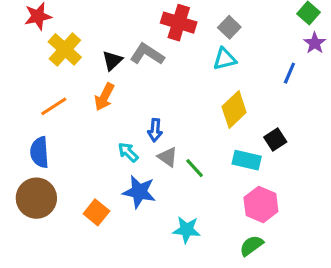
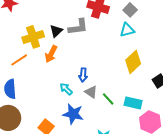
yellow cross: (65, 49) -> (33, 37), moved, turned 30
gray L-shape: (147, 54) -> (78, 27), turned 140
cyan rectangle: (247, 160) -> (133, 103), moved

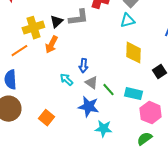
yellow diamond: (133, 62) -> (134, 53), turned -45
blue star: (73, 114) -> (89, 107), moved

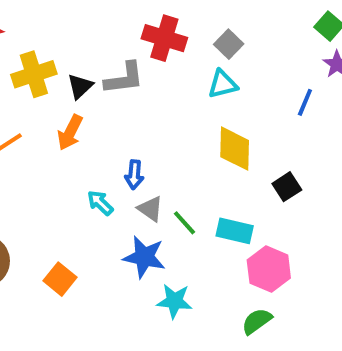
yellow cross: (33, 28) -> (34, 74), moved

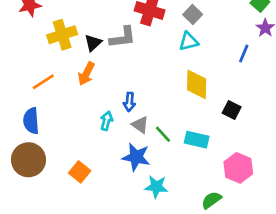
black square: (287, 187) -> (232, 110), turned -30
cyan arrow: (100, 203) -> (106, 121), turned 60
pink hexagon: (269, 269) -> (238, 168), moved

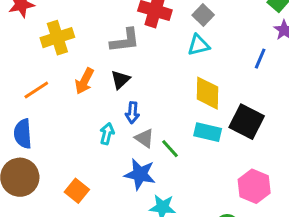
black triangle: (93, 43) -> (120, 80), moved
black square: (232, 110) -> (247, 122), size x1.6
cyan rectangle: (197, 140) -> (208, 132), moved

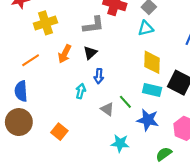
gray triangle: (144, 138) -> (107, 109), moved
blue star: (140, 174) -> (148, 120), moved

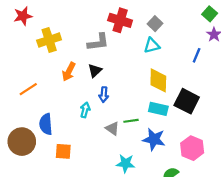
orange line: (31, 60) -> (28, 89), moved
blue semicircle: (21, 91) -> (46, 124), moved
green line: (125, 102) -> (131, 121), turned -56
orange square: (59, 132) -> (63, 151), turned -35

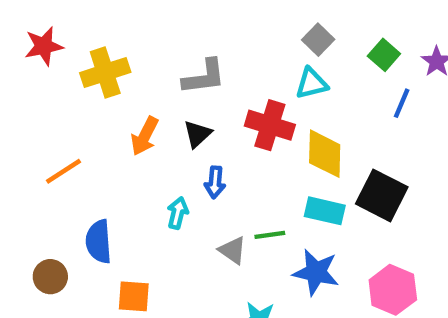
green square: (210, 14) -> (384, 55), moved
red star: (23, 16) -> (44, 46), moved
red cross: (120, 20) -> (270, 125), moved
brown circle: (22, 142) -> (50, 277), size x0.6

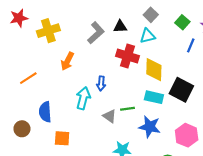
gray L-shape: (204, 77) -> (96, 33), turned -35
black triangle: (197, 134) -> (120, 26), moved, turned 40
cyan arrow: (178, 213) -> (83, 98), size x1.5

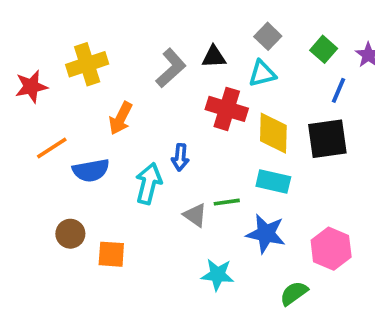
red star: (19, 18) -> (31, 87), moved
black square: (181, 90) -> (327, 139), moved, turned -35
blue semicircle: (45, 112) -> (91, 170), moved, turned -96
brown circle: (22, 129) -> (70, 234), moved

